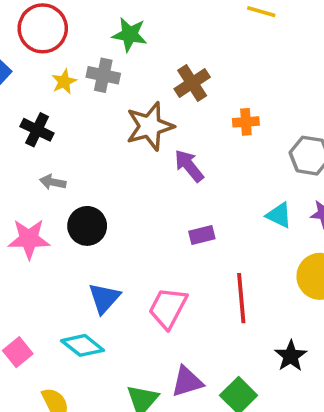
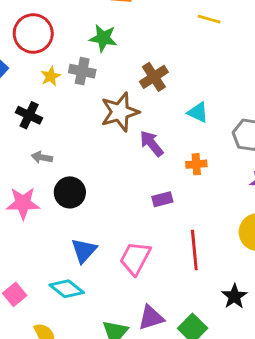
orange cross: (246, 122) -> (196, 164), moved
cyan triangle: (279, 215) -> (198, 112), moved

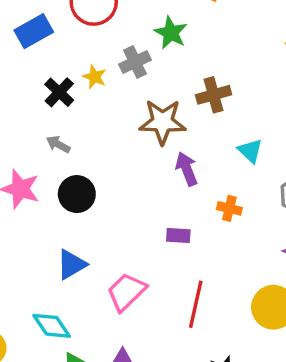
gray cross: (82, 71) -> (135, 62), turned 35
yellow star: (51, 76) -> (95, 77), moved, turned 30
cyan diamond: (67, 289) -> (52, 326), moved

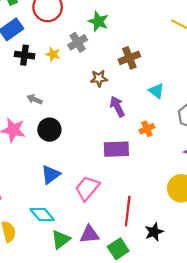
black cross: (59, 92) -> (25, 55), moved, turned -30
brown star: (162, 122) -> (99, 78), size x0.6
orange cross: (229, 208) -> (147, 129), turned -32
purple rectangle: (178, 235) -> (116, 149), size x1.6
red line: (196, 304) -> (128, 211), moved

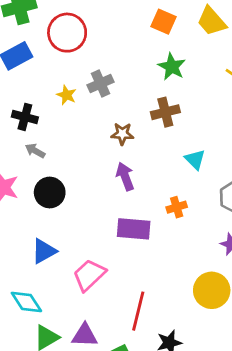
green star: (98, 21) -> (172, 67), moved
black cross: (25, 55) -> (25, 117), moved
purple arrow: (117, 107) -> (125, 176), moved

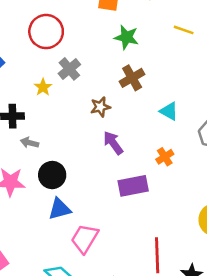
red circle: (67, 33) -> (46, 32), moved
yellow star: (66, 95) -> (43, 87), turned 30
blue triangle: (44, 251) -> (60, 209), moved, turned 30
pink trapezoid: (89, 275) -> (85, 239), moved

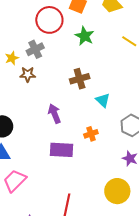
red circle: (46, 32) -> (49, 20), moved
brown cross: (132, 78) -> (80, 79), moved
brown star: (100, 107) -> (28, 74), moved

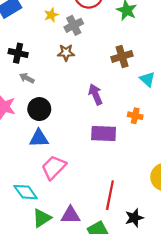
yellow star: (12, 58) -> (51, 15), moved
orange cross: (91, 134) -> (135, 116), turned 32

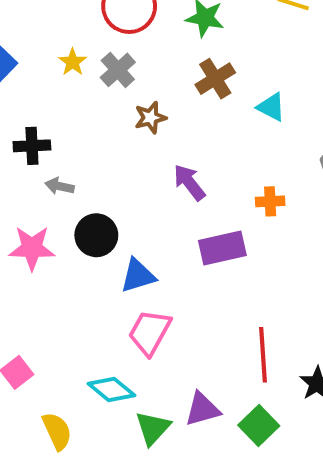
brown star: (66, 53) -> (150, 118), moved
brown cross: (122, 56) -> (215, 79), moved
cyan triangle: (147, 79) -> (271, 107), moved
blue triangle: (39, 138) -> (138, 276), moved

